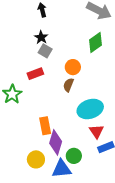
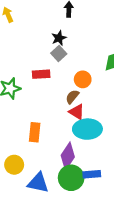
red triangle: (96, 131) -> (77, 112), moved, turned -42
purple diamond: (56, 142) -> (68, 156), moved
green circle: (74, 156) -> (71, 178), moved, size x1.5

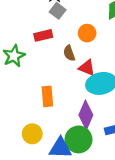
brown semicircle: (72, 97) -> (69, 53), moved, turned -48
green circle: (71, 178) -> (79, 139), moved

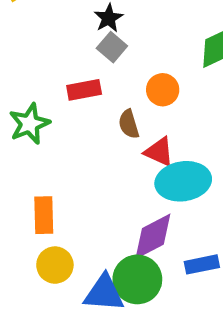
orange rectangle: (47, 96) -> (44, 215), moved
purple diamond: (86, 115) -> (153, 236), turned 36

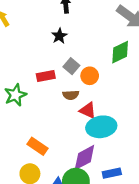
gray square: (112, 47) -> (71, 66), moved
brown semicircle: (129, 124) -> (71, 95), turned -77
orange rectangle: (44, 215) -> (37, 146), moved, turned -54

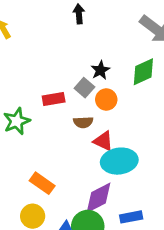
black star: (59, 36) -> (100, 70), moved

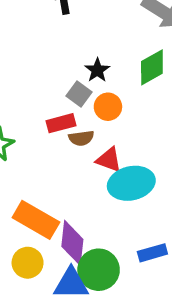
red rectangle: (54, 99) -> (61, 123), moved
orange rectangle: (42, 183) -> (36, 220), size x1.4
purple diamond: (98, 198) -> (72, 243), moved, turned -52

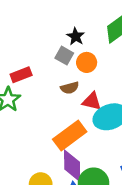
red rectangle: (61, 123) -> (21, 75), moved
orange rectangle: (36, 220) -> (70, 136), moved, turned -60

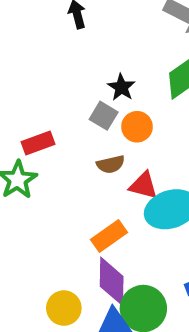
orange rectangle: (70, 136) -> (109, 236), size x0.7

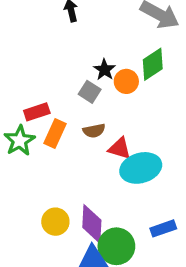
orange circle: (137, 127) -> (126, 81), moved
orange rectangle: (109, 236) -> (55, 133), moved, turned -32
yellow circle: (64, 308) -> (55, 222), moved

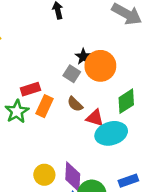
green diamond: (153, 64) -> (126, 101), moved
orange circle: (126, 81) -> (100, 66), size x1.6
brown semicircle: (94, 131) -> (75, 104), turned 56

